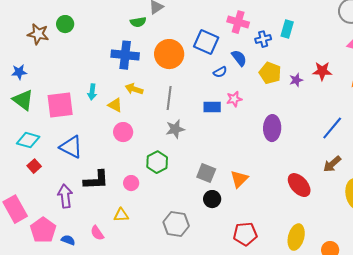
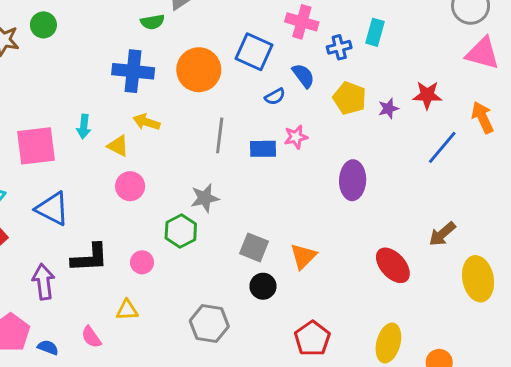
gray line: (169, 98) -> (220, 135), moved
blue line: (332, 128) -> (442, 147), moved
gray star: (175, 129) -> (205, 198), moved
red pentagon: (245, 234) -> (312, 338), turned -30

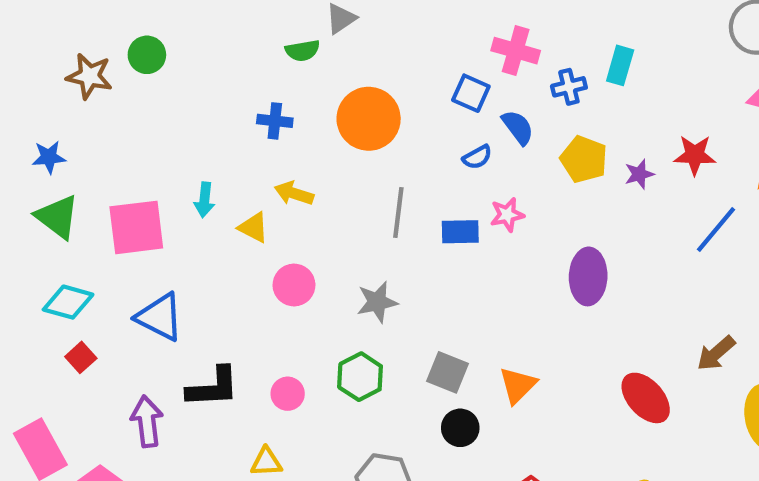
blue square: (254, 52) -> (471, 93), moved, size x0.7
blue cross: (133, 71) -> (275, 121), size x0.6
pink circle: (130, 186) -> (294, 285), moved
green hexagon: (181, 231) -> (360, 377), moved

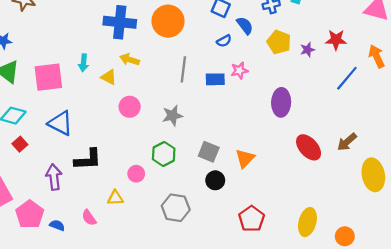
blue cross: (275, 121) -> (120, 22), size x1.8
pink circle: (288, 394) -> (136, 174), moved
red ellipse: (646, 398) -> (309, 147), moved

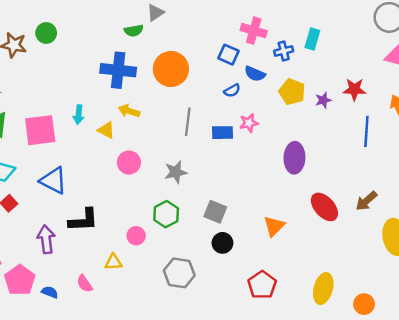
blue semicircle: (245, 26) -> (255, 74), turned 150
blue line: (347, 78) -> (366, 131), turned -36
orange triangle: (245, 158) -> (274, 226), moved

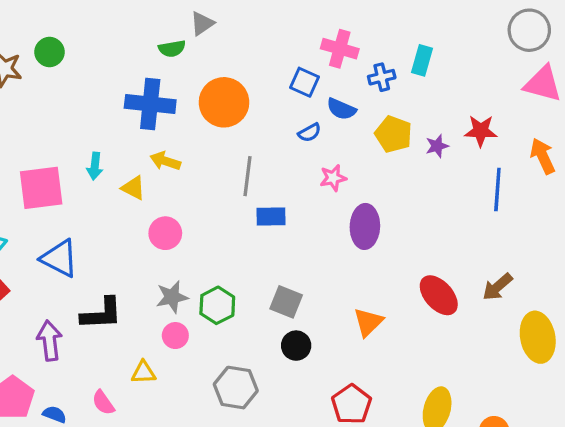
blue rectangle: (222, 133) -> (271, 216), moved
purple ellipse: (294, 158) -> (365, 226), moved
gray star: (176, 172) -> (172, 297), moved

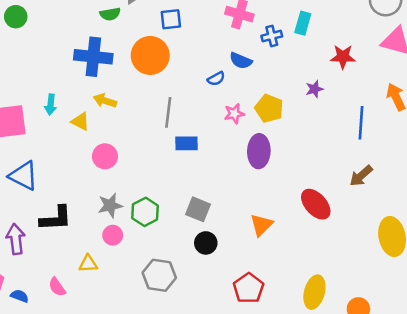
blue square: (305, 82) -> (171, 19), moved, turned -30
red star: (481, 131) -> (343, 57), moved
yellow pentagon: (393, 134) -> (269, 108), moved
brown arrow: (497, 287) -> (361, 176), moved

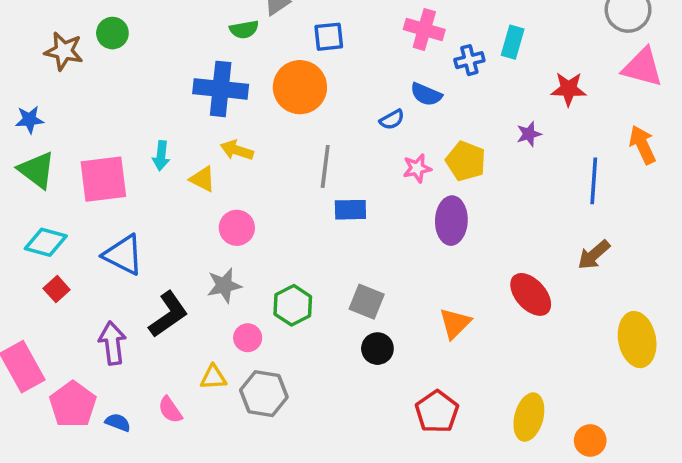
gray star: (110, 205) -> (224, 285), moved
black L-shape: (56, 218) -> (168, 314), turned -32
gray hexagon: (159, 275) -> (264, 394), moved

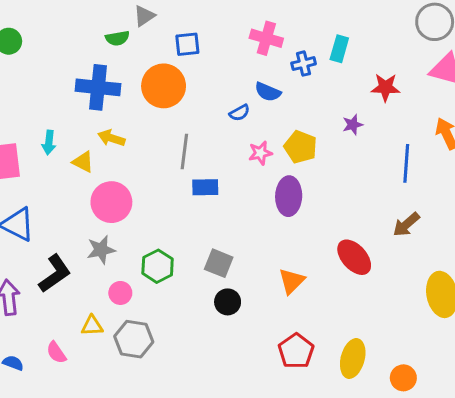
pink circle: (237, 228) -> (111, 202), size x1.4
red pentagon: (437, 412) -> (296, 351), moved

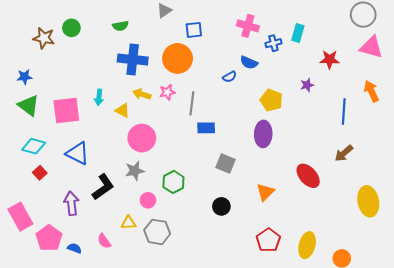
green semicircle: (117, 38) -> (120, 26), moved
pink star: (260, 153) -> (167, 92), moved
gray square: (219, 263) -> (225, 164), moved

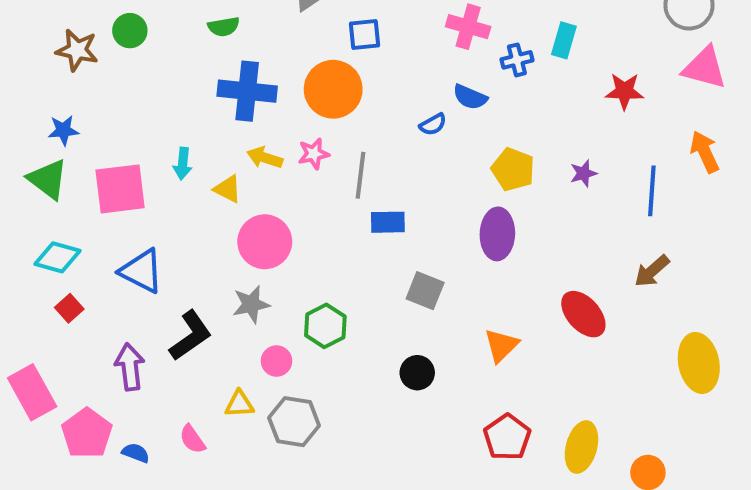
blue star: (24, 77) -> (63, 130), moved
purple star: (307, 85) -> (583, 173), moved

